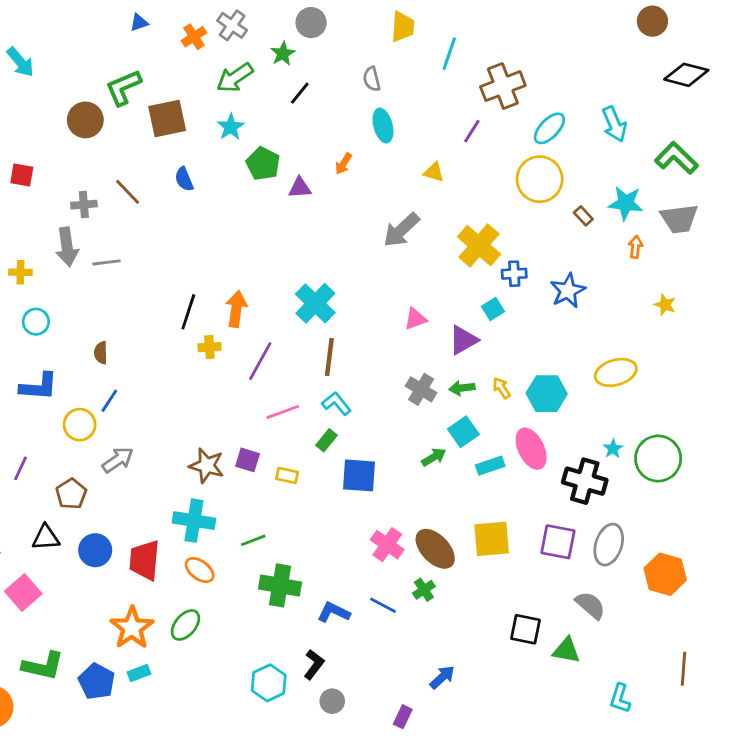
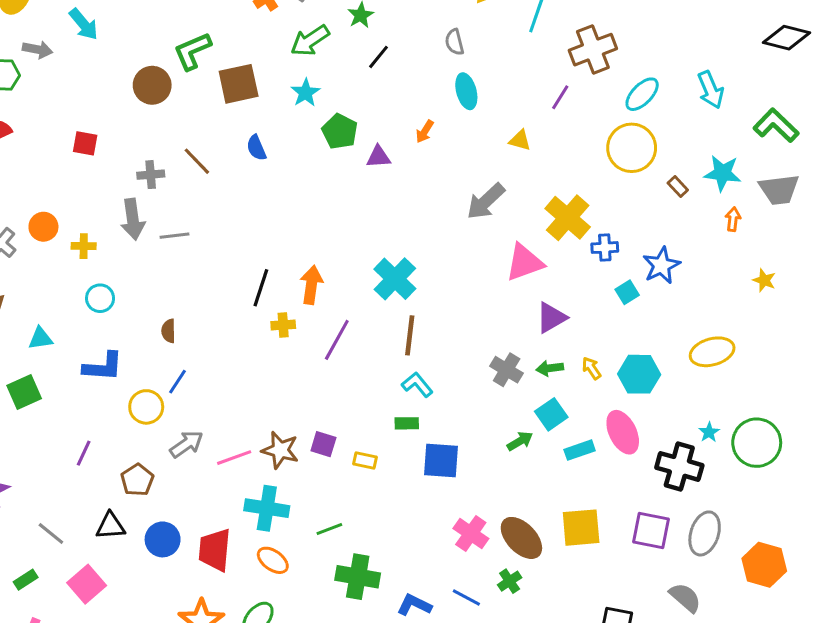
cyan square: (493, 309) -> (627, 292), moved
pink triangle: (415, 319) -> (524, 262), moved, size x1.6
pink line: (283, 412) -> (234, 458), moved
green rectangle: (327, 440) -> (407, 423), turned 50

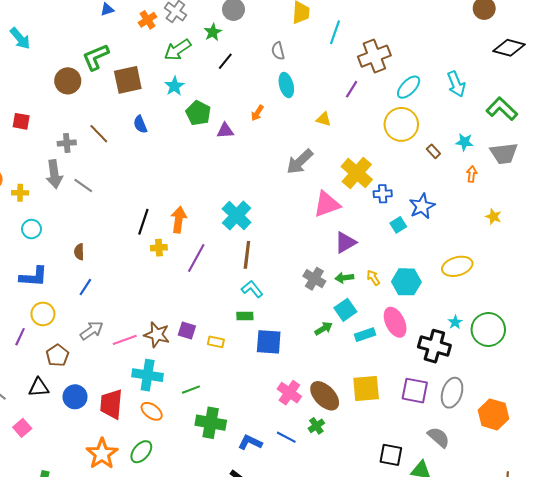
cyan star: (722, 173) -> (464, 142), size x0.7
gray line: (174, 236) -> (83, 186), turned 42
yellow circle: (146, 407) -> (43, 314), moved
pink square: (87, 584) -> (22, 428), size x0.7

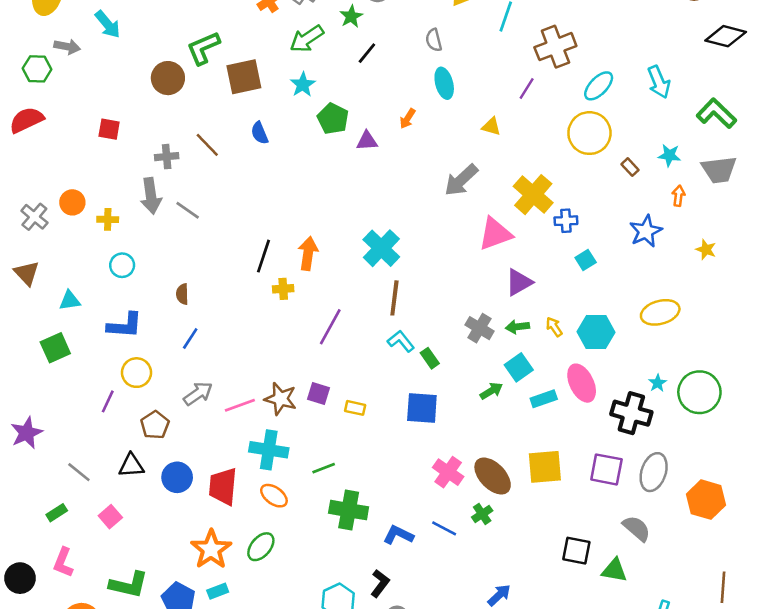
blue star: (422, 206) -> (646, 231), moved
purple line: (196, 258) -> (330, 327), moved
green rectangle: (245, 316) -> (430, 358), moved, turned 56

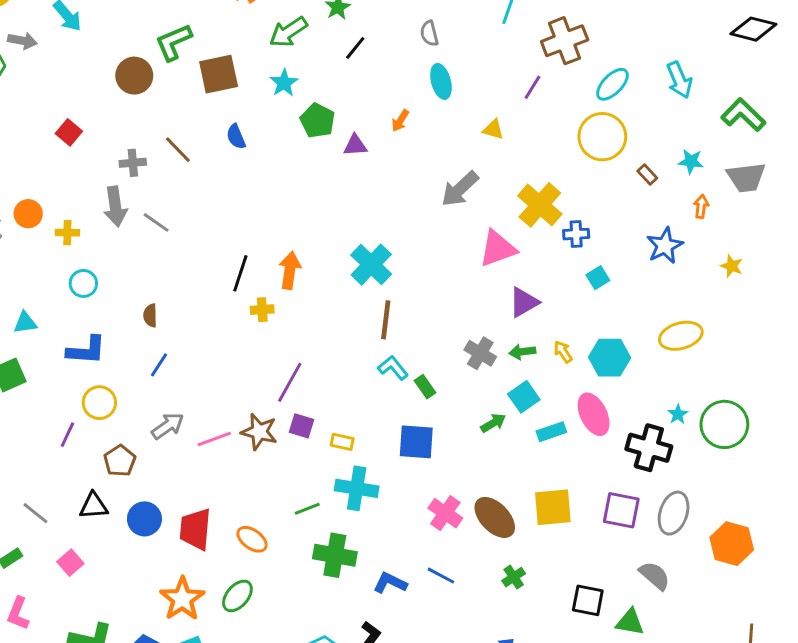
red square: (109, 129) -> (69, 132), turned 30
purple line: (330, 327) -> (290, 382), moved
cyan cross: (269, 450) -> (357, 488), moved
green cross: (482, 514) -> (514, 577), moved

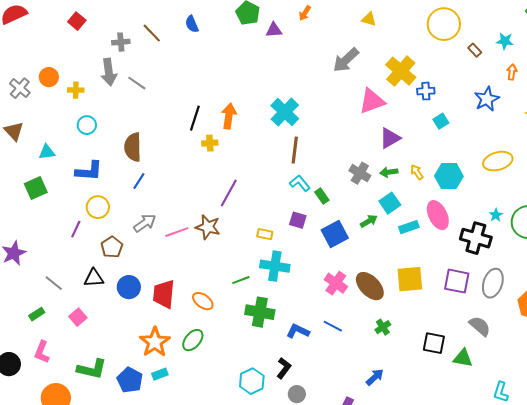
brown semicircle: (150, 315) -> (133, 147), size x1.8
purple square: (301, 426) -> (298, 220), moved
blue square: (416, 442) -> (335, 234), moved, turned -32

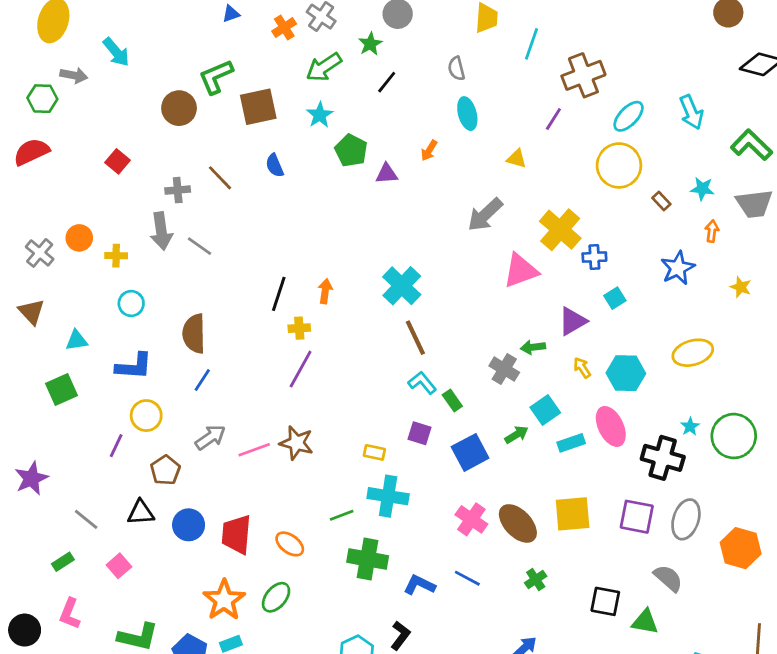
orange arrow: (229, 116) -> (325, 291), size x0.7
purple triangle: (390, 138) -> (573, 321), moved
brown line: (295, 150) -> (415, 338), turned -32
green arrow: (389, 172) -> (533, 347), moved
purple line: (229, 193) -> (301, 369), moved

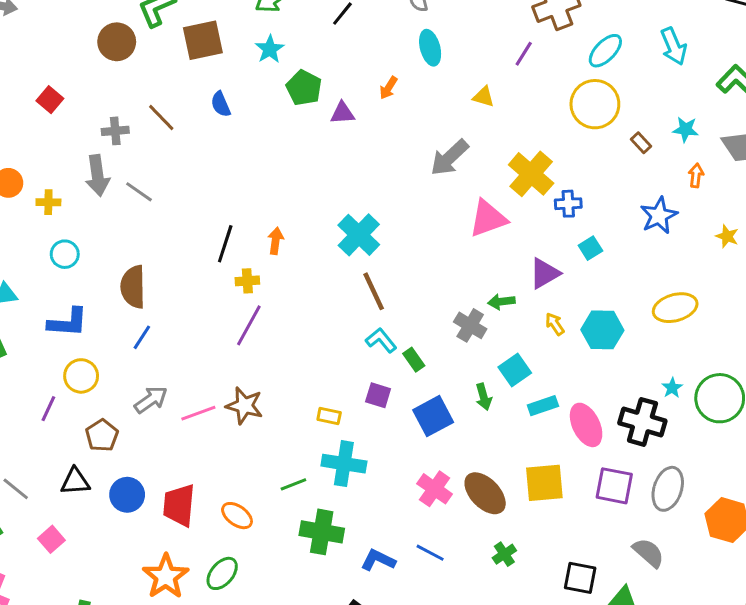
pink ellipse: (611, 426) -> (586, 425), moved
green arrow: (517, 435) -> (484, 397), turned 105

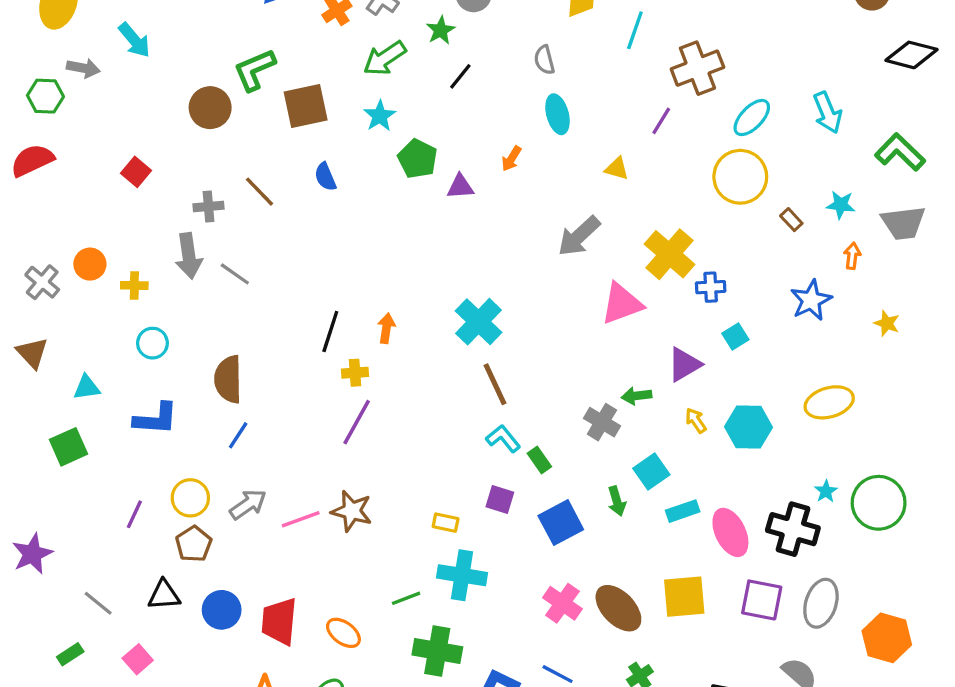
yellow circle: (81, 376) -> (190, 498), moved

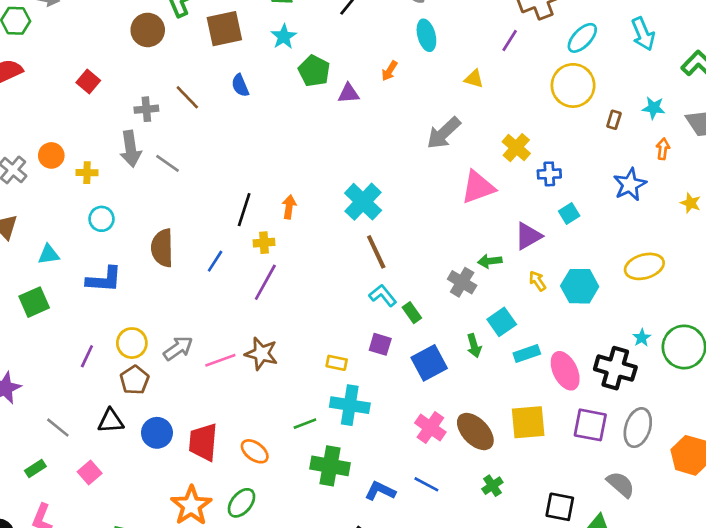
brown rectangle: (791, 220) -> (614, 120), turned 60
yellow cross: (669, 254) -> (516, 148), size x0.7
blue line: (238, 435) -> (215, 261), moved

